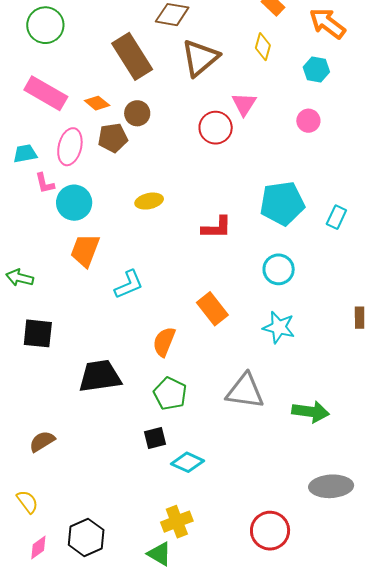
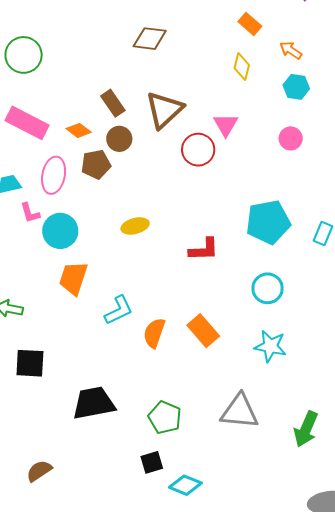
orange arrow: (327, 23) -> (291, 50), moved, size x0.6
brown rectangle: (132, 56) -> (113, 103), moved, size x0.6
brown triangle: (200, 58) -> (164, 110), moved
orange semicircle: (164, 342) -> (154, 333), moved
green arrow: (311, 412) -> (306, 429), turned 108

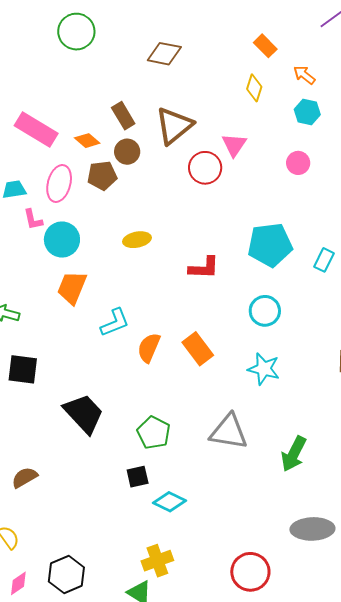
green circle: (24, 55) -> (76, 32), moved
black trapezoid: (94, 403) -> (84, 414), turned 54

